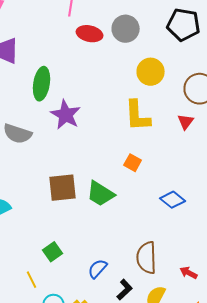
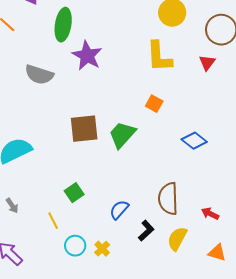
green trapezoid: (101, 194) -> (122, 135), turned 100

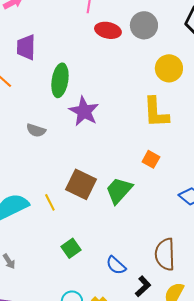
gray semicircle: (39, 75) -> (36, 130), size x0.7
brown square: (84, 129) -> (81, 184), turned 32
blue semicircle: (119, 210) -> (116, 265), turned -90
yellow line: (53, 221) -> (50, 202), moved

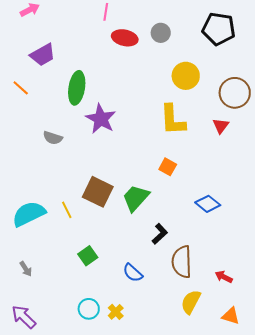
gray circle: (144, 25) -> (161, 33), size x0.7
purple trapezoid: (26, 47) -> (43, 55), turned -120
black L-shape: (143, 286) -> (160, 234), moved

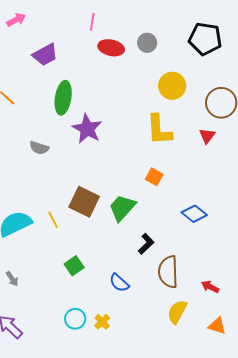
purple trapezoid: (43, 55) -> (45, 55), moved

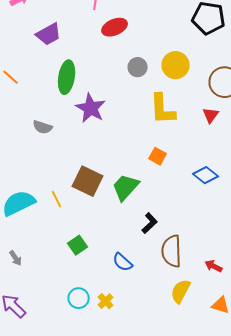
gray circle: (147, 43) -> (138, 67), moved
red ellipse: (111, 48) -> (115, 27), turned -35
blue diamond: (194, 214) -> (206, 175), moved

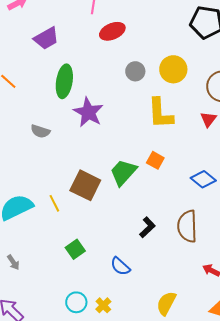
green trapezoid: (126, 187) -> (123, 172), moved
brown semicircle: (172, 251) -> (187, 226), moved
yellow semicircle: (181, 291) -> (166, 303), moved

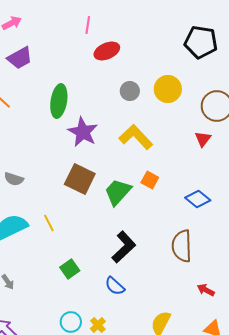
purple trapezoid: (46, 38) -> (20, 58), moved
yellow L-shape: (160, 113) -> (136, 137), moved, turned 140
gray semicircle: (40, 131) -> (14, 179), moved
brown square: (85, 185) -> (80, 179), moved
black L-shape: (147, 227) -> (124, 247), moved, size x1.5

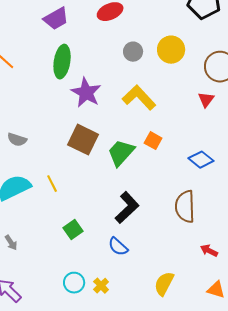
purple trapezoid: (20, 58) -> (56, 19), moved

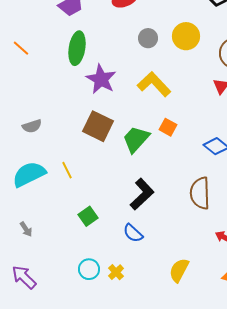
gray semicircle: (17, 140) -> (32, 126), turned -36

